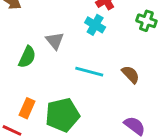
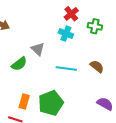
green cross: (146, 21) -> (95, 26), moved
green semicircle: (27, 57) -> (19, 64), turned 35

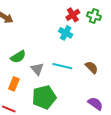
green cross: (95, 26) -> (94, 16), moved
gray triangle: (38, 49) -> (37, 69), moved
orange rectangle: (24, 102) -> (14, 84), moved

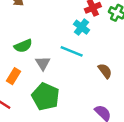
cyan line: (62, 66) -> (72, 51), moved
green pentagon: (44, 97) -> (46, 97), turned 30

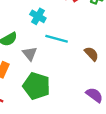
cyan cross: (81, 27) -> (38, 16), moved

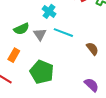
gray triangle: (30, 54) -> (40, 34), moved

